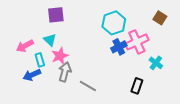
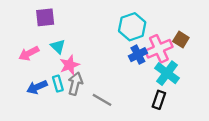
purple square: (56, 15) -> (45, 17), moved
brown square: (160, 18) -> (181, 39), moved
cyan rectangle: (40, 60) -> (58, 84), moved
cyan cross: (156, 63) -> (167, 73), moved, size x1.5

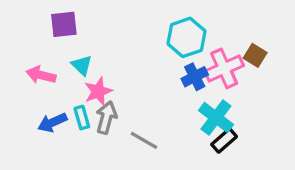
pink arrow: (29, 53) -> (41, 75), turned 42
cyan cross: (167, 73) -> (216, 118), moved
black rectangle: (159, 100) -> (224, 140), turned 30

